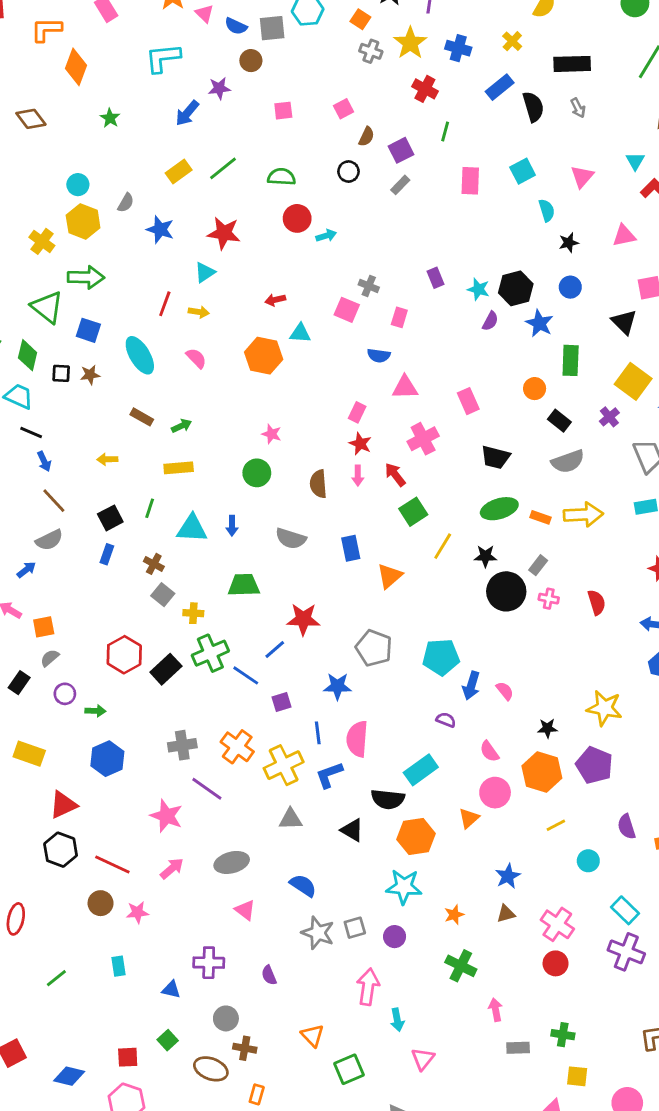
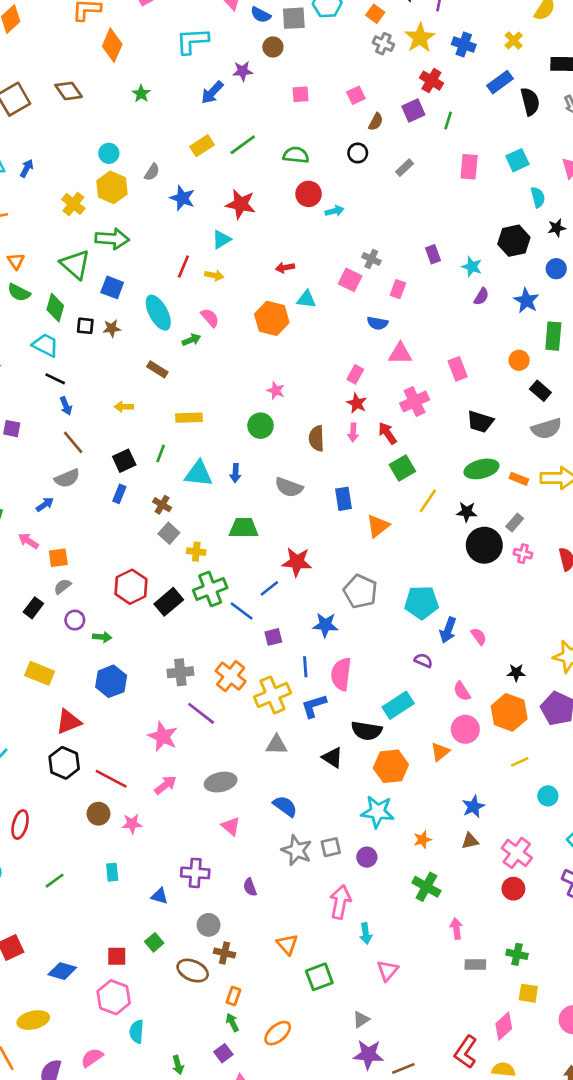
purple square: (401, 150) -> (413, 111), moved
black hexagon: (516, 288) -> (514, 241), moved
green arrow: (182, 426) -> (191, 340), moved

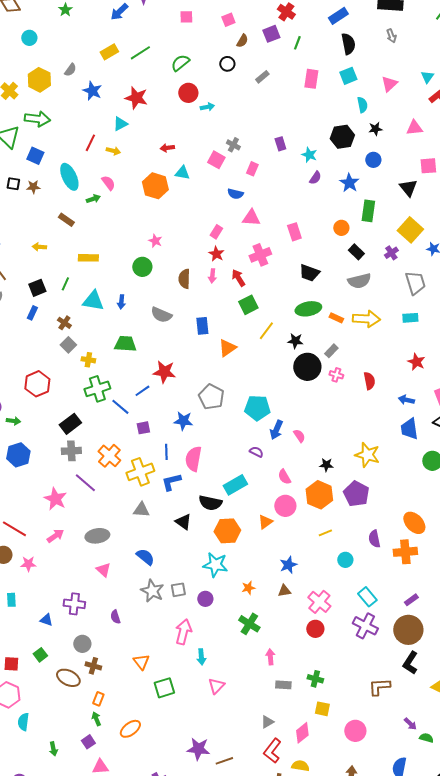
black semicircle: (530, 102) -> (348, 44), moved
cyan circle: (109, 153) -> (29, 38), moved
green semicircle: (296, 155) -> (180, 63), turned -48
black rectangle: (169, 602) -> (70, 424), moved
gray triangle: (361, 1019) -> (267, 722), moved

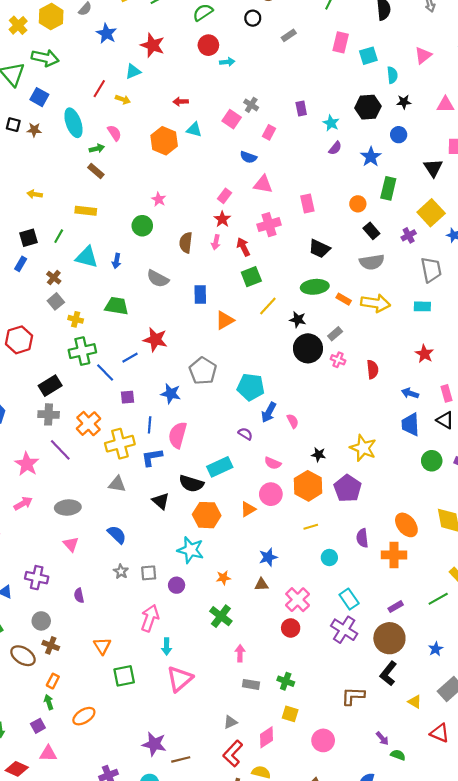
cyan square: (348, 76) -> (368, 56), moved
brown rectangle: (66, 220) -> (96, 171), moved
pink semicircle: (284, 477) -> (273, 463), turned -42
gray star: (152, 591) -> (121, 571), size x0.6
pink triangle: (216, 686) -> (180, 679), size x1.5

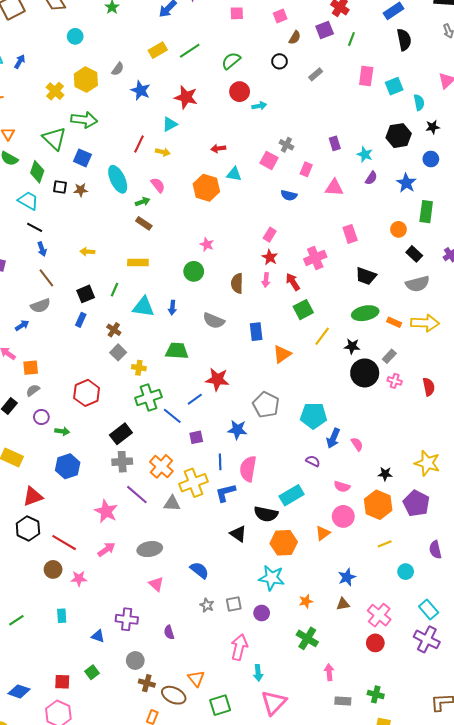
pink triangle: (263, 184) -> (334, 188), moved
gray triangle: (117, 484) -> (172, 503), moved
brown ellipse: (23, 656) -> (174, 695), moved

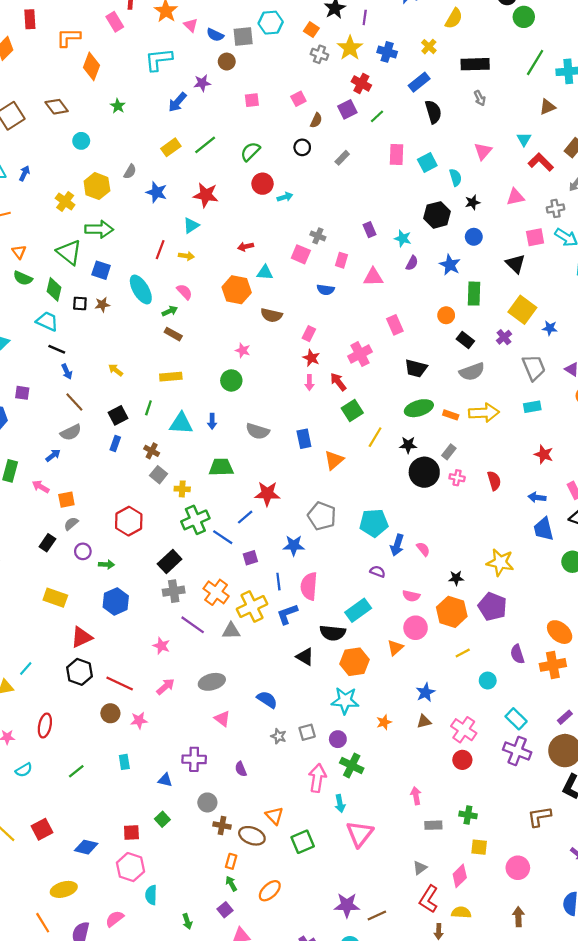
green line: (351, 39) -> (377, 116), turned 32
yellow arrow: (87, 252) -> (116, 370), turned 40
brown semicircle: (237, 283) -> (271, 315), moved, turned -72
pink star: (106, 511) -> (161, 646), size x0.7
green cross: (307, 638) -> (352, 766), moved

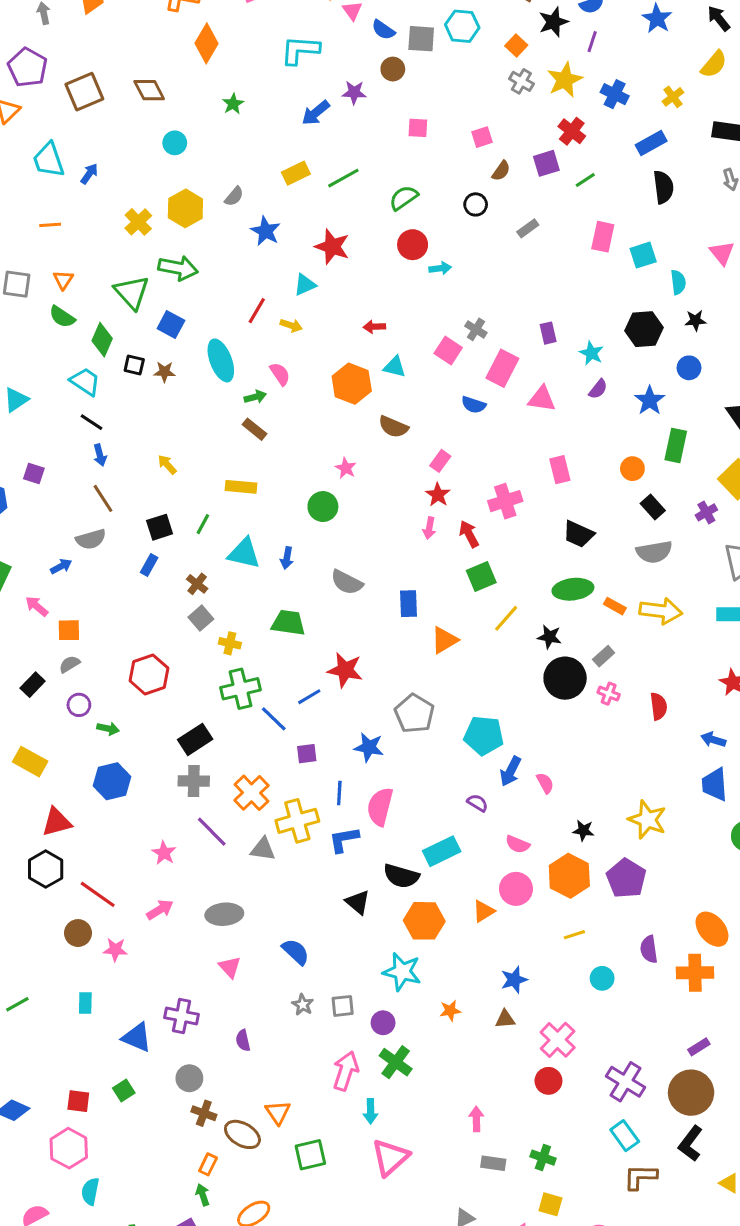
pink triangle: (483, 151) -> (722, 253), turned -30
pink rectangle: (342, 260) -> (502, 368), size x1.6
cyan rectangle: (516, 719) -> (625, 1136), moved
blue triangle: (165, 780) -> (137, 1037), size x1.5

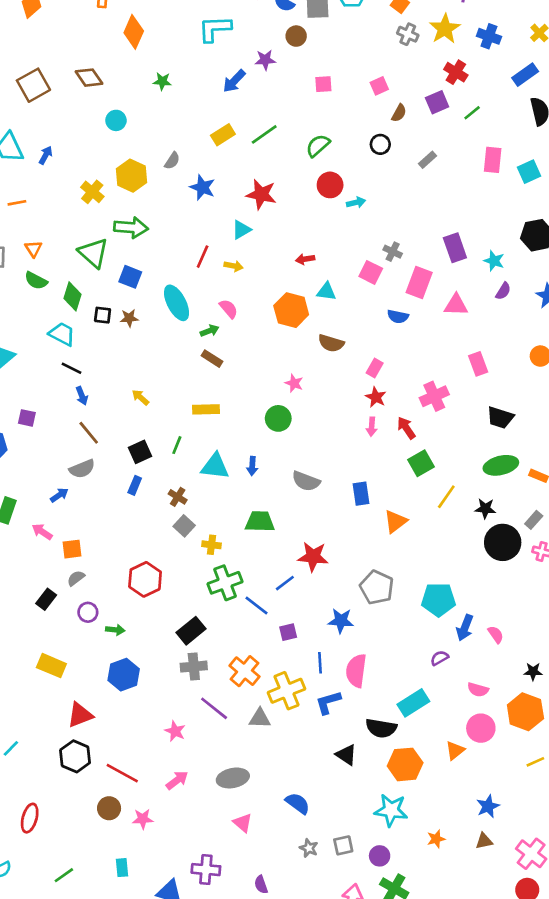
green star: (233, 104) -> (162, 81), turned -30
purple rectangle: (548, 333) -> (455, 248), size x1.5
purple semicircle: (477, 803) -> (439, 658), turned -54

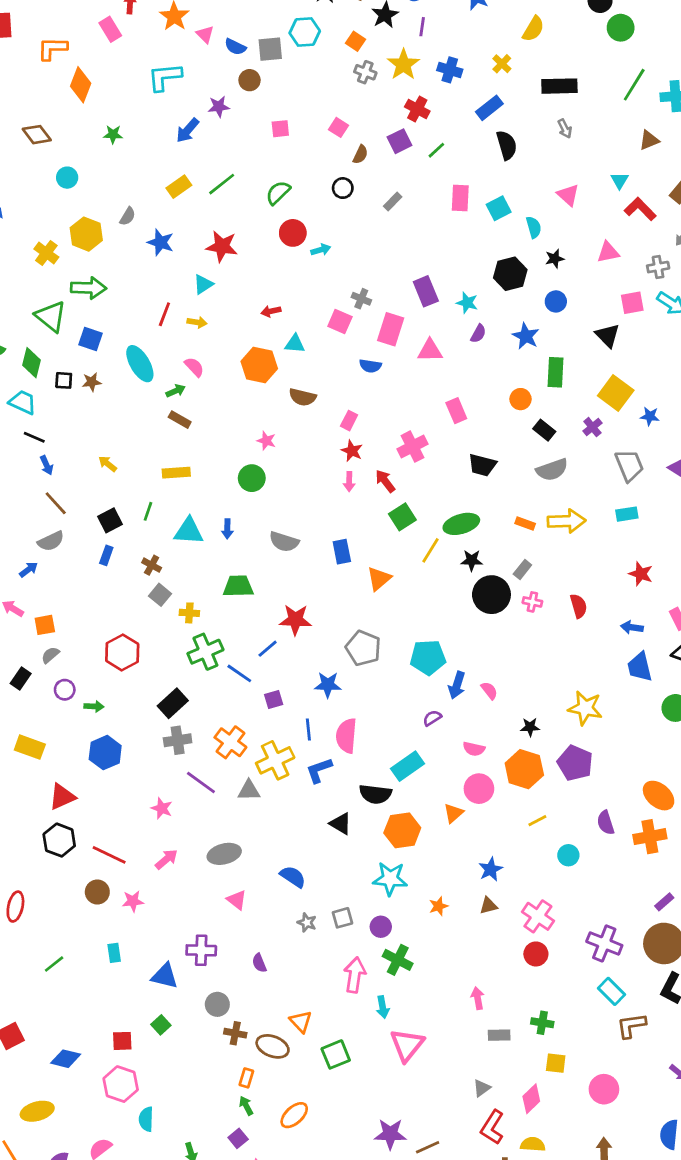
pink square: (379, 86) -> (339, 127), turned -30
green ellipse: (501, 465) -> (461, 524), moved

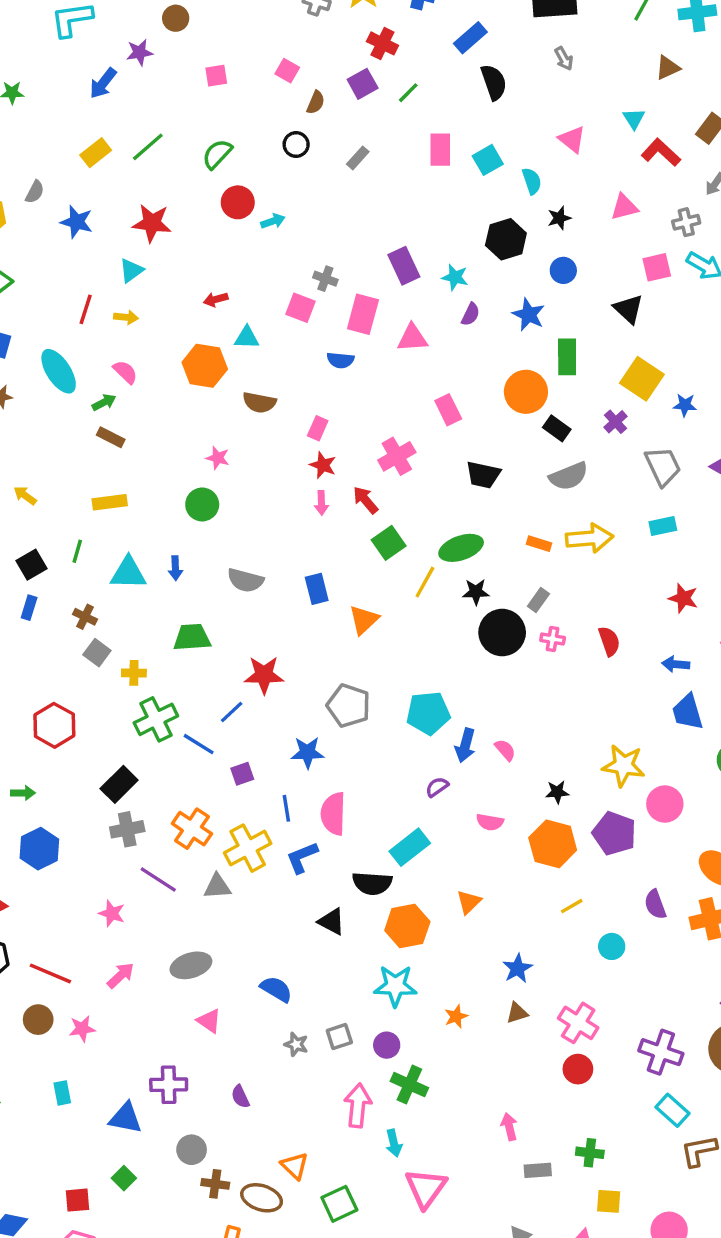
orange circle: (520, 399) -> (526, 392), size x1.6
pink circle: (479, 789) -> (665, 804), moved

